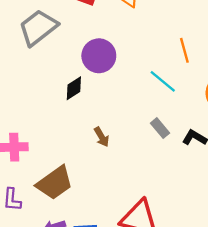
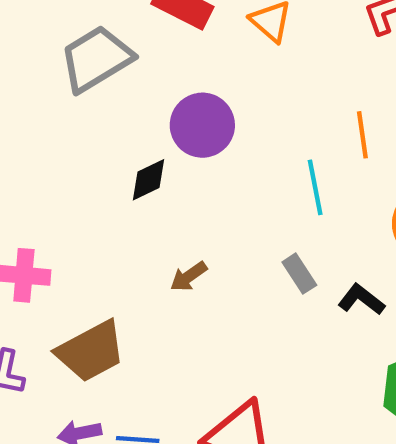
cyan line: (163, 81) -> (315, 187), turned 32
brown arrow: (102, 137) -> (189, 276), turned 78

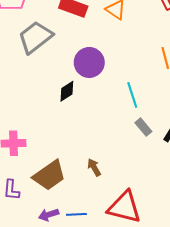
cyan line: (315, 187) -> (132, 95), moved
brown arrow: (189, 276) -> (94, 167), moved, turned 102

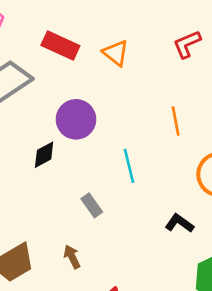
gray rectangle: (143, 127) -> (92, 205), moved

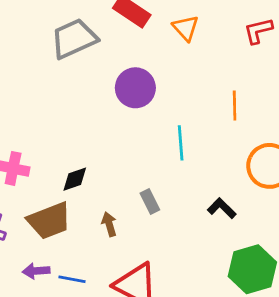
black diamond: (44, 155) -> (75, 179), moved
gray rectangle: (92, 205) -> (150, 201), moved

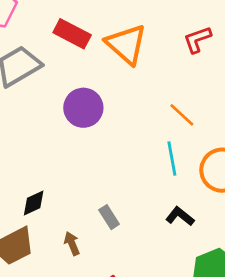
orange triangle: (186, 28) -> (126, 44), size x1.6
orange line: (235, 106) -> (182, 115), turned -40
cyan line: (181, 143) -> (172, 159), moved

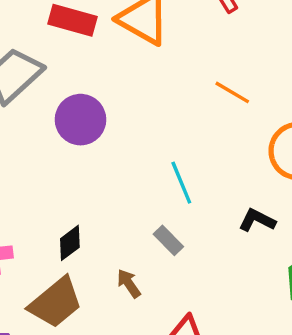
purple circle: (83, 108) -> (81, 120), moved
cyan line: (172, 159) -> (181, 183), moved

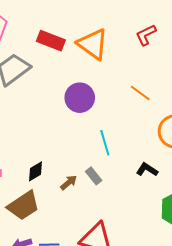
purple circle: (81, 120) -> (80, 98), moved
brown arrow: (129, 283) -> (69, 183), moved, turned 78

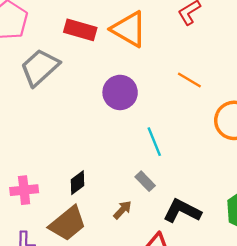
black L-shape: (147, 170) -> (182, 211), moved, size x1.5
brown arrow: (69, 183) -> (122, 210), moved

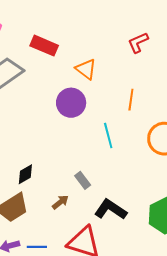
orange triangle: (129, 29) -> (86, 69), moved, size x0.7
orange line: (189, 80) -> (131, 100), turned 60
cyan line: (154, 142) -> (108, 135), moved

